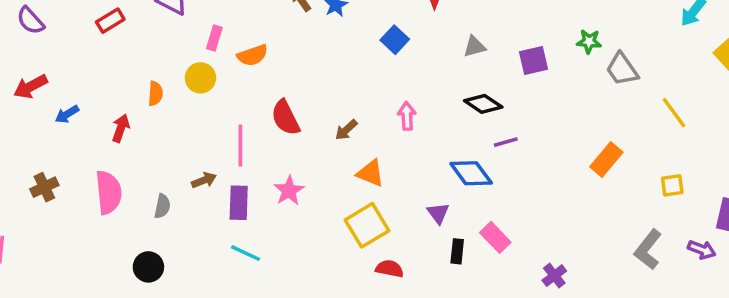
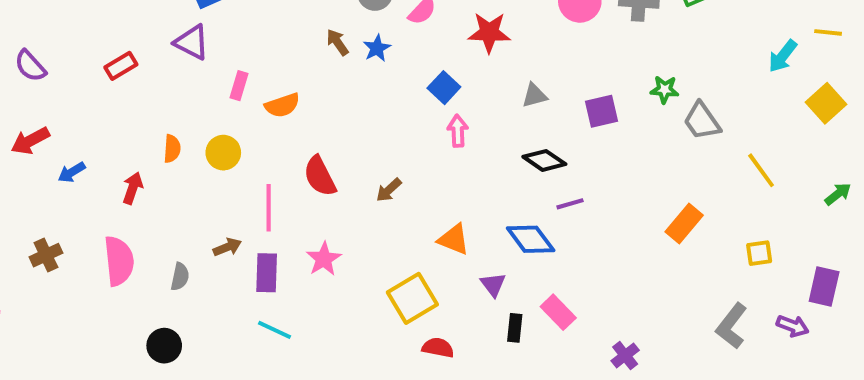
yellow circle: (200, 78) -> (223, 153), moved
pink arrow: (407, 116) -> (458, 131), moved
orange triangle: (370, 173) -> (454, 239), moved

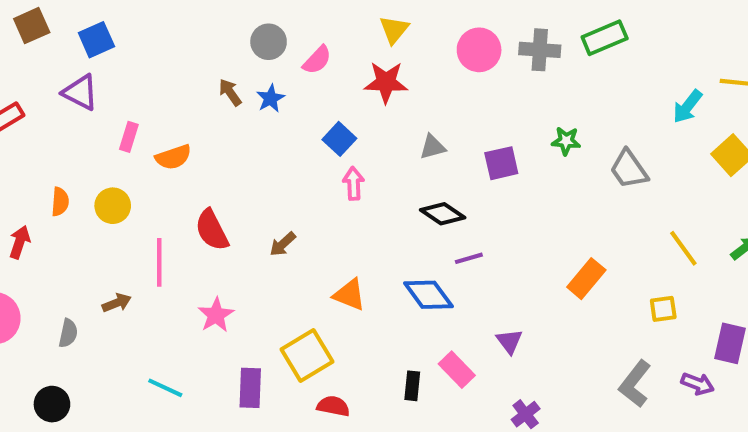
gray trapezoid: (702, 121) -> (629, 169), moved
yellow line: (761, 170) -> (683, 248), moved
purple rectangle: (267, 273) -> (250, 388), moved
purple triangle: (493, 285) -> (509, 341), moved

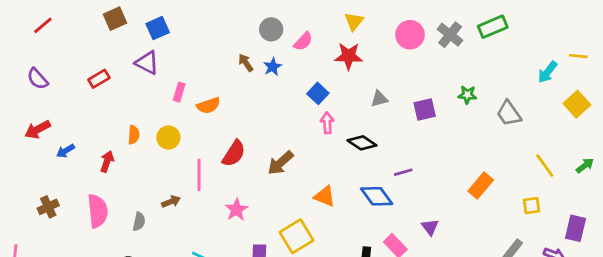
gray cross: (540, 50) -> (450, 35), turned 35
black diamond: (443, 214) -> (362, 143), moved
red semicircle: (212, 230) -> (234, 154), turned -120
brown arrow: (283, 244) -> (281, 163), size x1.5

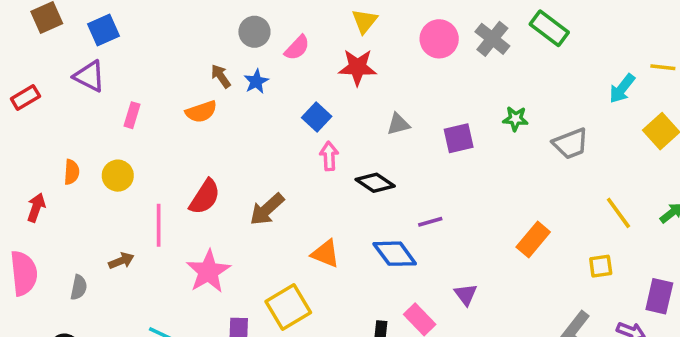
green rectangle: (493, 27) -> (549, 28), turned 60
orange semicircle: (208, 105) -> (201, 112), moved
gray trapezoid: (509, 113) -> (571, 144), turned -76
pink star: (236, 210) -> (208, 271), size x1.4

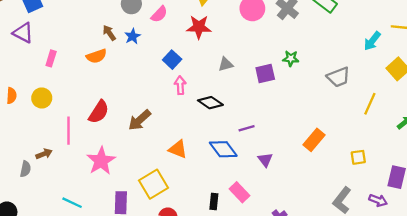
green star: (515, 119) -> (291, 58), moved
yellow line: (618, 213) -> (370, 104), moved, turned 60
gray semicircle: (79, 287) -> (25, 169), moved
purple triangle: (466, 295) -> (265, 160), moved

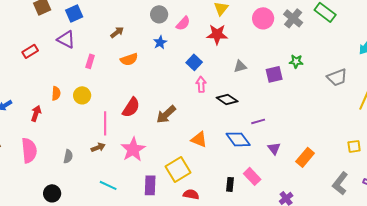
brown arrow: (109, 33) -> (117, 32), moved, turned 88
orange rectangle: (314, 140) -> (305, 157), moved
brown arrow: (44, 154) -> (98, 147), moved

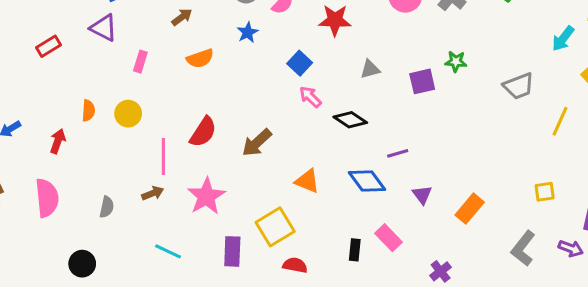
pink arrow: (201, 84) -> (310, 97), turned -42

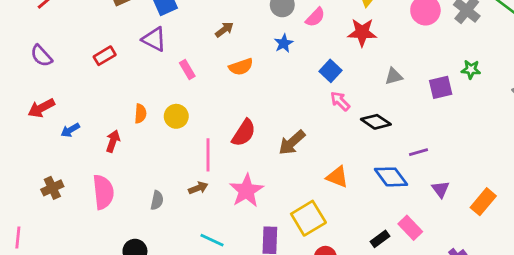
pink rectangle: (140, 62) -> (187, 69), turned -48
black rectangle: (355, 250) -> (380, 239), turned 48

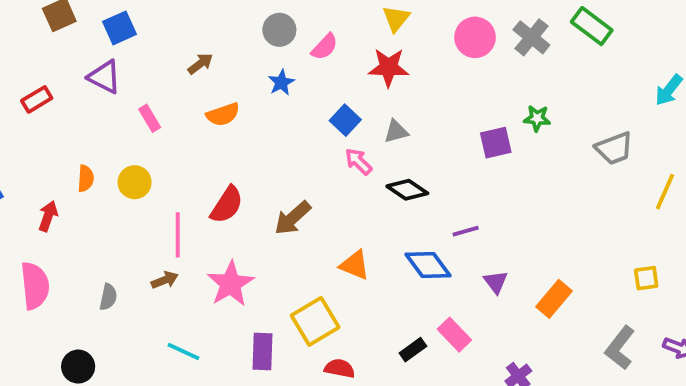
gray triangle: (394, 76) -> (396, 131), moved

